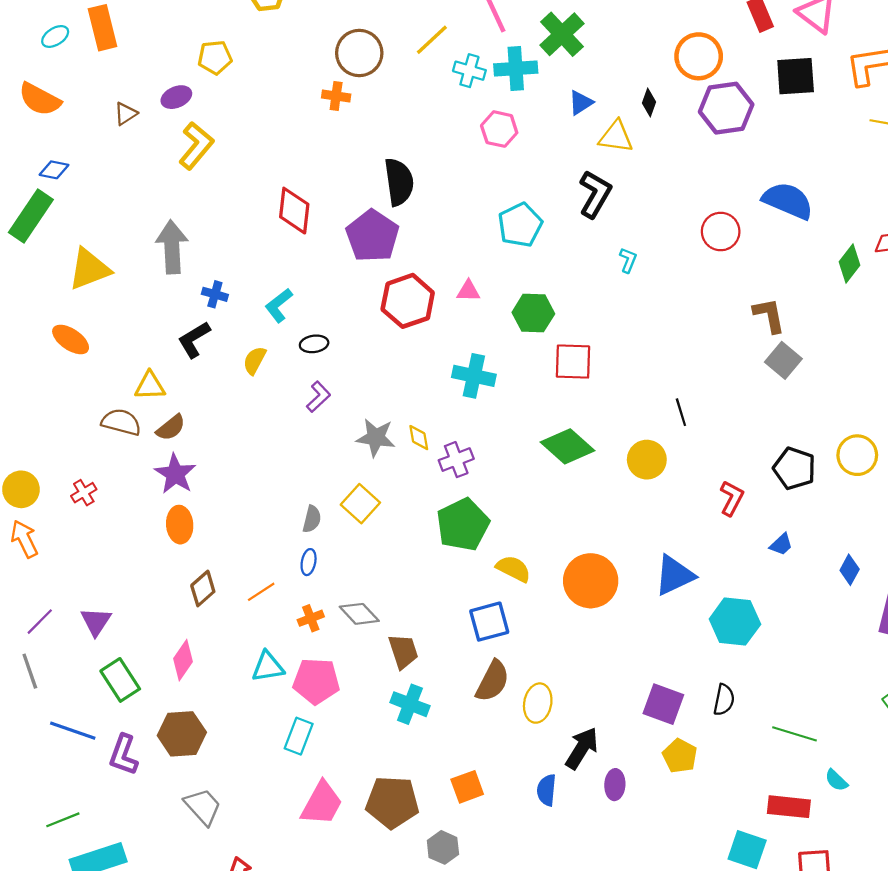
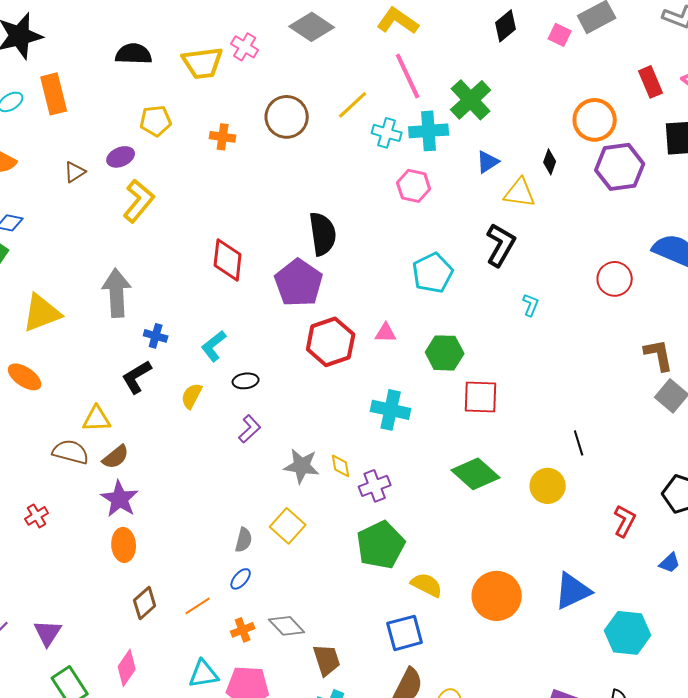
orange cross: (336, 96) -> (223, 137), moved
blue ellipse: (309, 562) -> (241, 579), turned 30

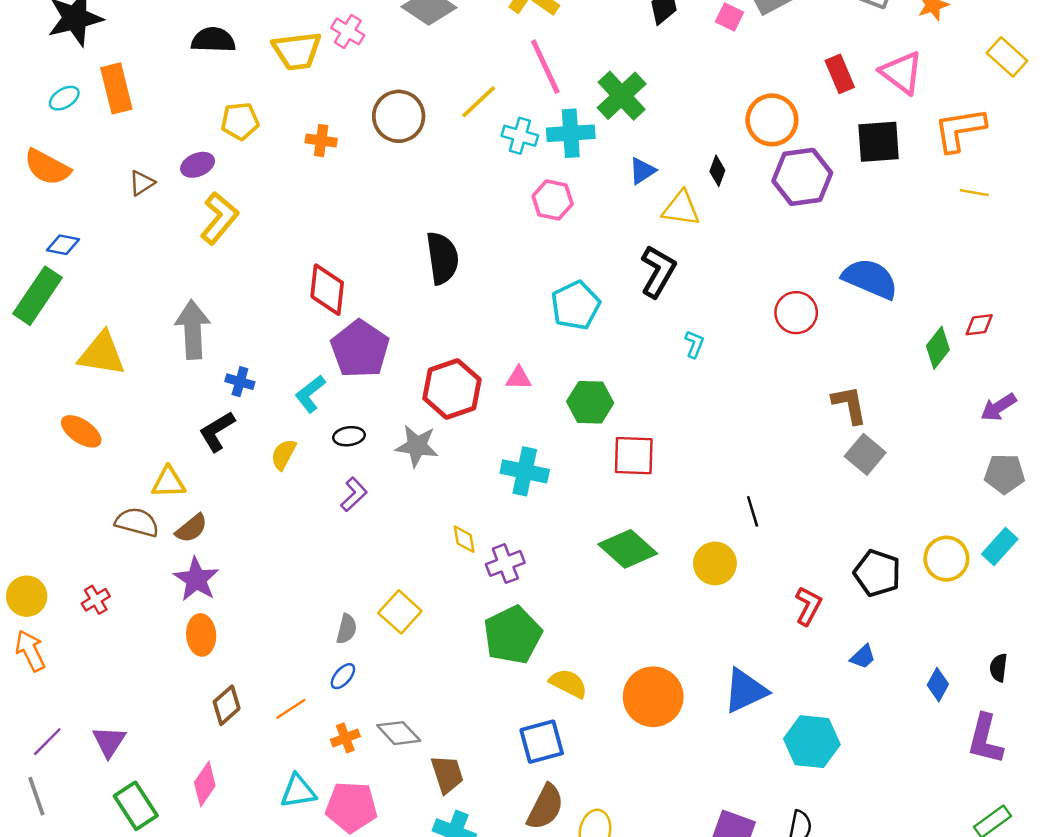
purple pentagon: (299, 283) -> (360, 349), moved
yellow triangle: (42, 313) -> (102, 354), turned 30
gray star: (302, 466) -> (417, 446), moved

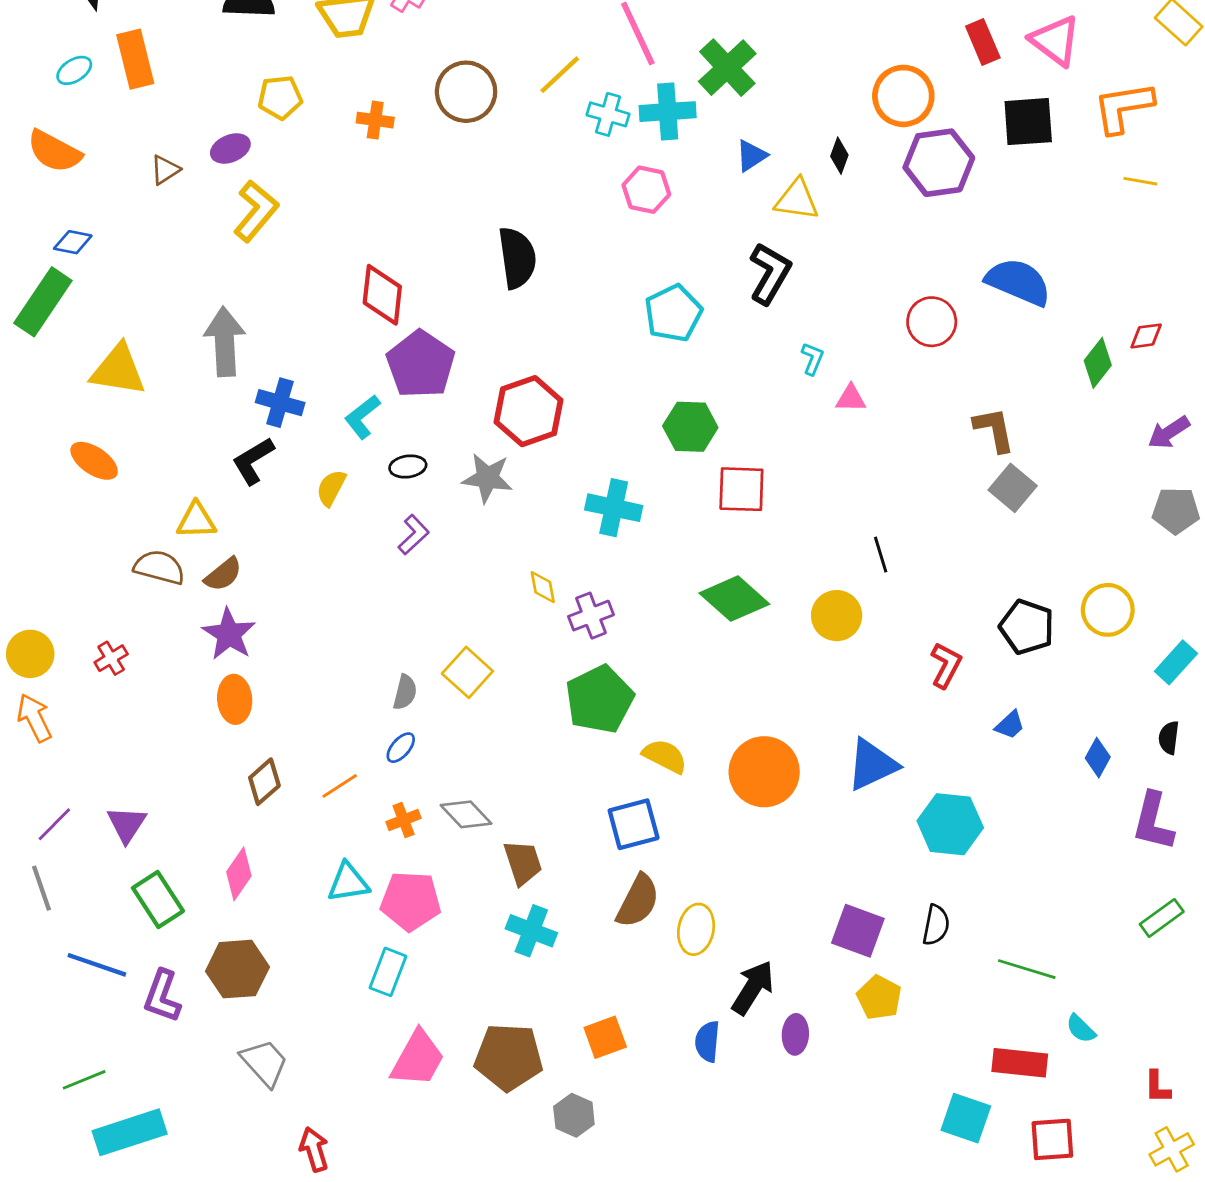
pink triangle: (519, 378) -> (851, 398), moved
blue cross: (240, 382) -> (280, 403), size x1.4
cyan rectangle: (1000, 546) -> (1176, 662), moved

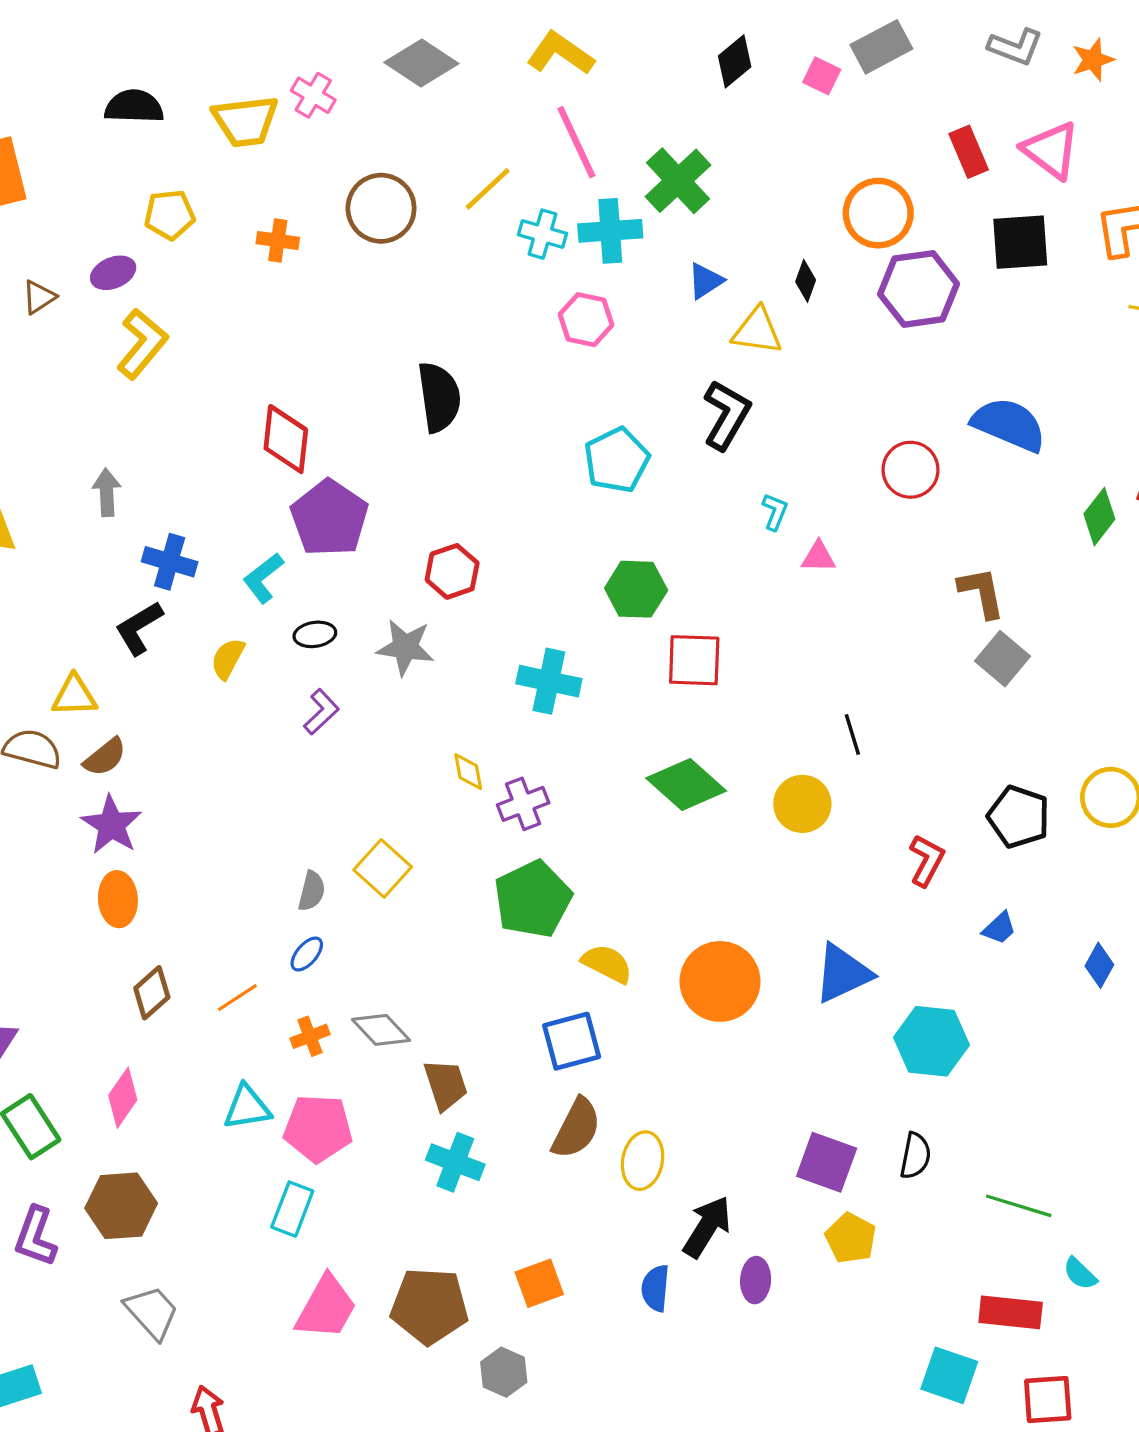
gray arrow: (225, 342) -> (107, 492), size x0.6
red hexagon: (529, 411) -> (452, 571), size x0.7

